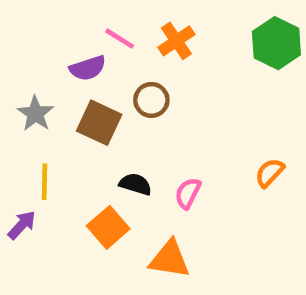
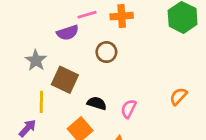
pink line: (120, 39) -> (87, 15), turned -48
orange cross: (176, 41) -> (122, 16), turned 30
brown square: (99, 123) -> (65, 80), moved

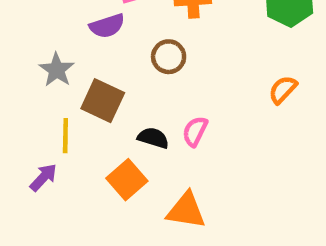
orange semicircle: (178, 96) -> (283, 90), moved
pink semicircle: (129, 109) -> (195, 131), moved

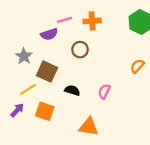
pink semicircle: (195, 131) -> (104, 91), moved
yellow line: (65, 136) -> (28, 89), turned 56
orange square: (127, 180) -> (45, 111), moved, turned -30

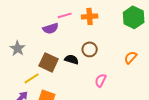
brown circle: (80, 50) -> (90, 49), moved
gray star: (24, 56) -> (18, 48), moved
black semicircle: (72, 90) -> (72, 59), moved

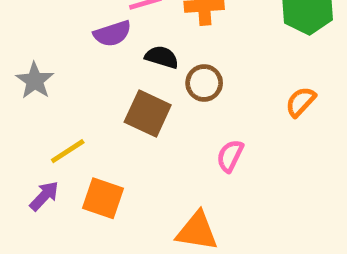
black semicircle: (72, 59) -> (162, 57), moved
brown square: (49, 62) -> (148, 114), moved

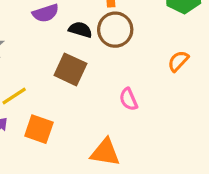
brown circle: (204, 83) -> (115, 30), moved, size x1.4
pink semicircle: (230, 156) -> (128, 99), turned -50

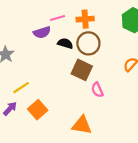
brown square: (70, 69) -> (82, 70), moved
orange square: (39, 129) -> (38, 110), turned 30

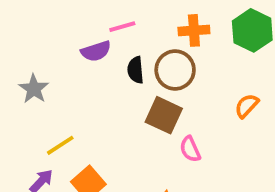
orange cross: (85, 19) -> (194, 30), moved
black semicircle: (65, 43) -> (136, 70), turned -112

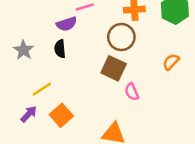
black semicircle: (136, 70) -> (60, 49), moved

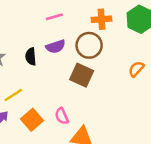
purple semicircle: (67, 24) -> (56, 47), moved
pink semicircle: (132, 92) -> (62, 116), moved

